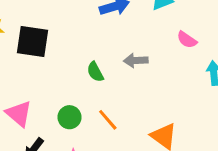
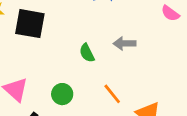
pink semicircle: (187, 40) -> (170, 13), moved
orange line: (108, 120) -> (112, 94), moved

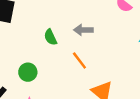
orange line: (112, 94) -> (79, 60), moved

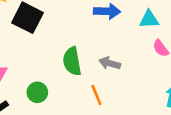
green semicircle: (50, 37) -> (72, 61), size x1.5

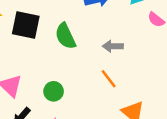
green semicircle: (72, 61) -> (65, 36), moved

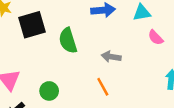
black square: (26, 25) -> (32, 25), turned -36

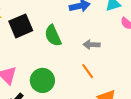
green circle: (49, 91) -> (42, 80), size x1.5

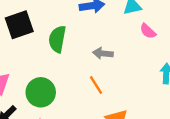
green semicircle: (53, 36) -> (57, 39), turned 30

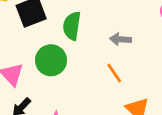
green circle: (41, 92) -> (51, 60), moved

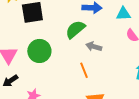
green semicircle: (72, 26) -> (75, 29), moved, turned 30

